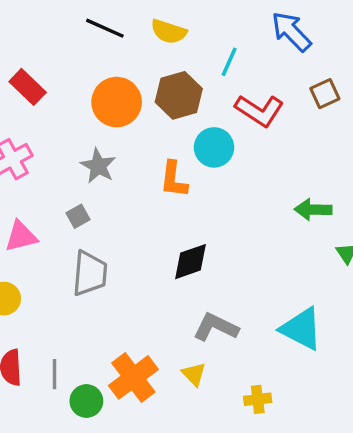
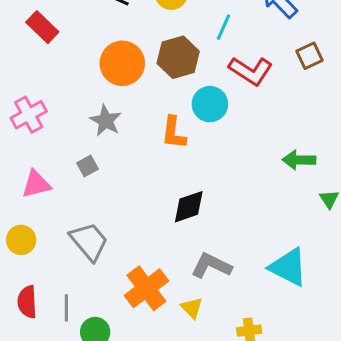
red rectangle: (28, 87) -> (42, 27), moved
gray trapezoid: (90, 273) -> (89, 241), moved, turned -45
orange cross: (133, 377) -> (146, 288), moved

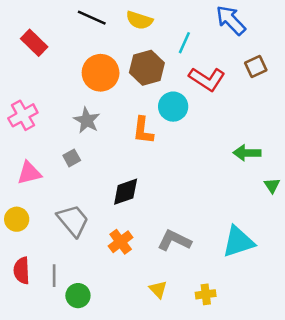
black diamond: (189, 207) -> (126, 192), moved
cyan triangle: (288, 267) -> (238, 242), turned -45
orange cross: (146, 288) -> (121, 242), moved, size x0.7
yellow triangle: (192, 308) -> (158, 289), moved

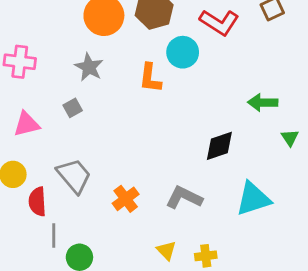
pink cross: (23, 115) -> (20, 62), turned 36
black diamond: (126, 192) -> (219, 146), moved
red semicircle: (22, 271) -> (37, 202), moved
yellow cross: (206, 294) -> (206, 256), moved

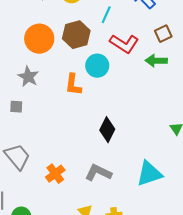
green arrow: (263, 102) -> (156, 61), moved
gray square: (73, 108) -> (16, 107), turned 32
black diamond: (219, 146) -> (107, 130), moved, turned -45

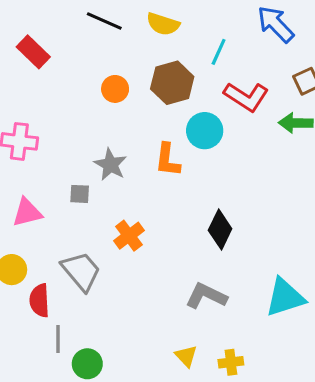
orange circle: (39, 39) -> (115, 89), size x0.6
gray star: (28, 77) -> (110, 165), moved
orange cross: (55, 174) -> (129, 236), moved

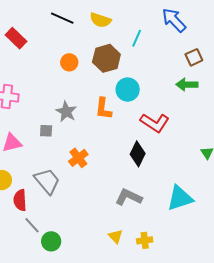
red L-shape: (246, 97) -> (155, 123), moved
gray line: (58, 339) -> (32, 225), turned -42

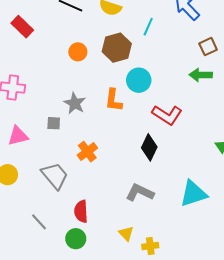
red semicircle: (20, 200) -> (81, 211), moved
yellow cross: (145, 240) -> (150, 246), moved
green circle: (51, 241) -> (76, 239), moved

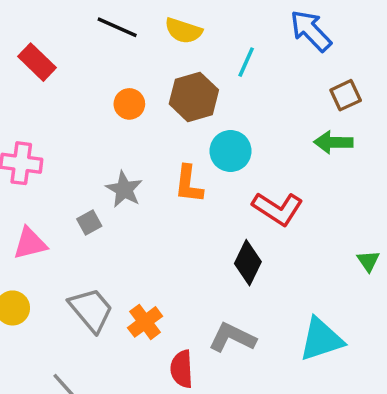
gray square: (54, 123) -> (89, 223), turned -32
orange cross: (87, 152) -> (145, 322), moved
red semicircle: (81, 211) -> (182, 369), moved

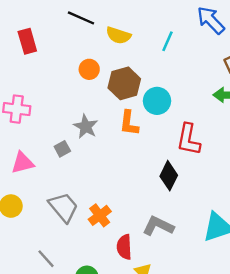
yellow semicircle: (183, 31) -> (118, 35), moved
red rectangle: (37, 62) -> (27, 41), turned 30
brown hexagon: (194, 97) -> (124, 83), moved
red L-shape: (278, 209) -> (189, 139), turned 68

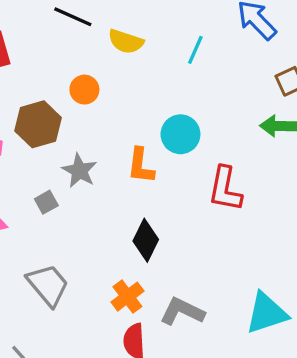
brown hexagon: (124, 83) -> (38, 124), moved
black diamond: (169, 176) -> (146, 240), moved
orange cross: (100, 215) -> (127, 297), moved

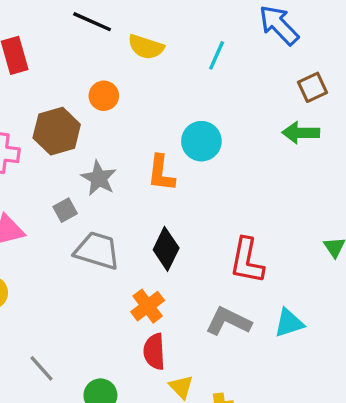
red L-shape: (225, 189) -> (247, 261), moved
gray trapezoid: (48, 285) -> (97, 251), moved, turned -33
gray L-shape: (182, 311) -> (228, 321), moved
cyan triangle: (267, 313) -> (289, 323), size x0.7

